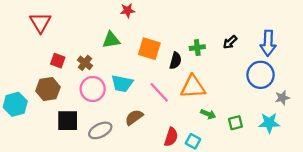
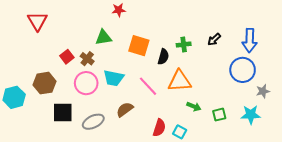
red square: (58, 61) -> (67, 57), moved, turned 32
brown cross: (85, 63) -> (87, 59), moved

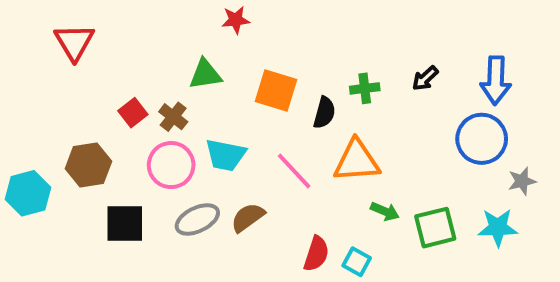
green square: (219, 115) -> (435, 228), size x1.5
gray ellipse: (93, 122) -> (197, 219), moved

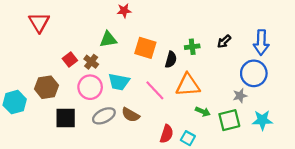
gray star: (522, 181) -> (240, 96), moved
brown semicircle: (248, 217) -> (130, 115), turned -114

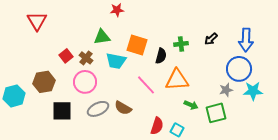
cyan trapezoid: (119, 82) -> (116, 61), moved
cyan star: (262, 120) -> (253, 91), moved

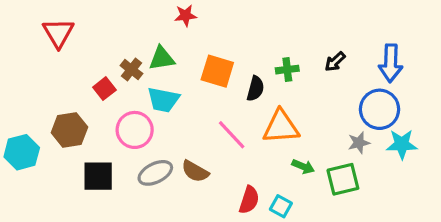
brown cross: (86, 58) -> (131, 70), moved
cyan trapezoid: (116, 61) -> (163, 100), moved

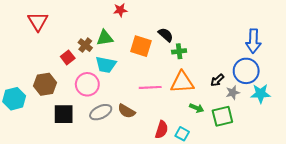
black arrow: (335, 62) -> (217, 80), moved
green cross: (287, 70) -> (179, 51), moved
black semicircle: (255, 89) -> (166, 35), moved, turned -63
pink line: (232, 135) -> (150, 87), turned -50

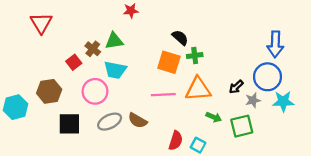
orange square: (141, 46) -> (169, 62), moved

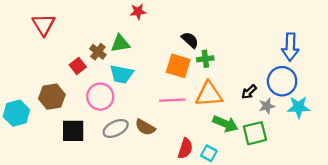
green arrow: (214, 117) -> (225, 124), size x1.5

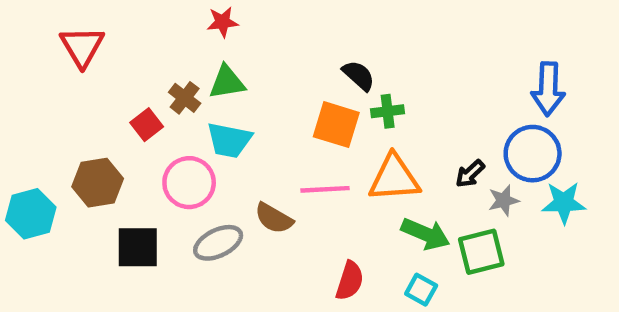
red star: (138, 12) -> (223, 22), moved
brown semicircle: (145, 127) -> (274, 218), moved
cyan square: (209, 153) -> (421, 290), moved

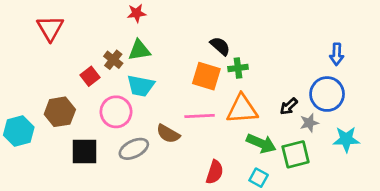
blue arrow: (548, 89) -> (337, 54), size x0.7
cyan star: (564, 203) -> (346, 139), moved

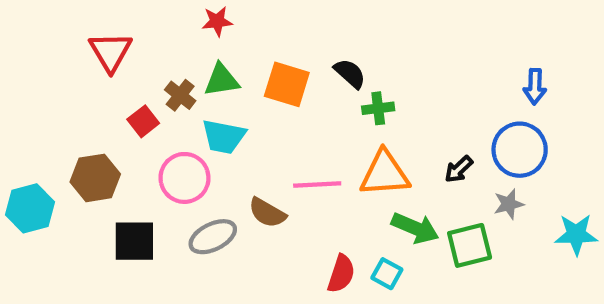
red triangle: (50, 28) -> (111, 52), moved
orange square: (206, 76) -> (287, 84), moved
gray star: (309, 123) -> (509, 204), moved
cyan star: (346, 139) -> (576, 235), moved
cyan square: (259, 178) -> (387, 274), moved

